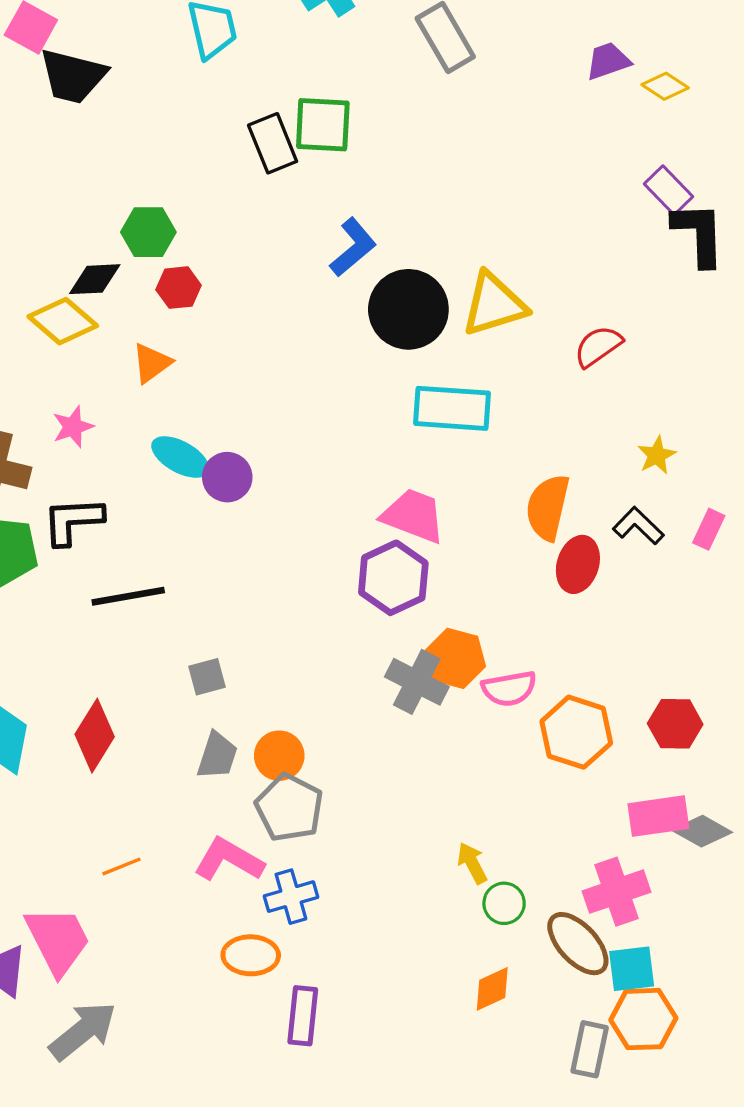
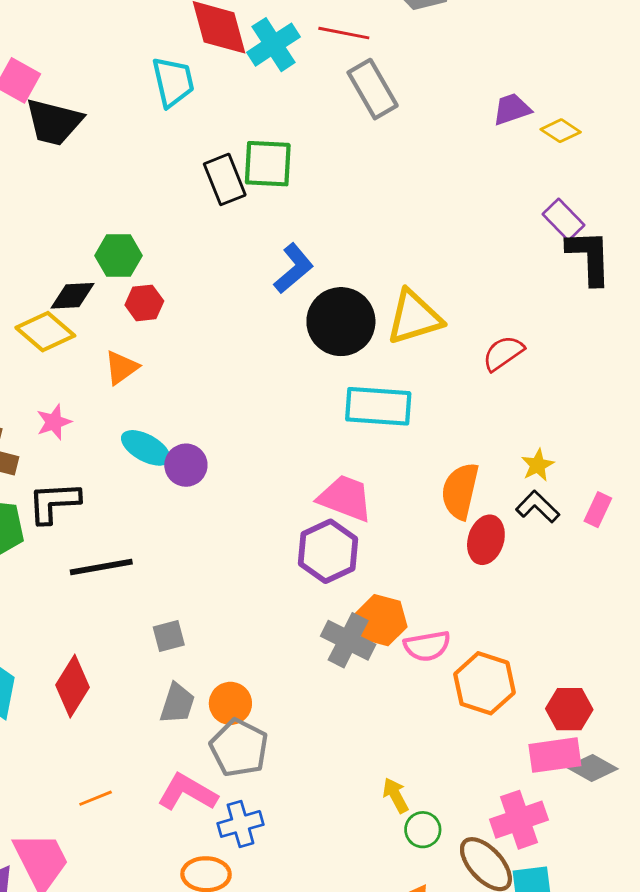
yellow star: (657, 455) -> (538, 465), moved
red hexagon: (675, 724) -> (569, 709), moved

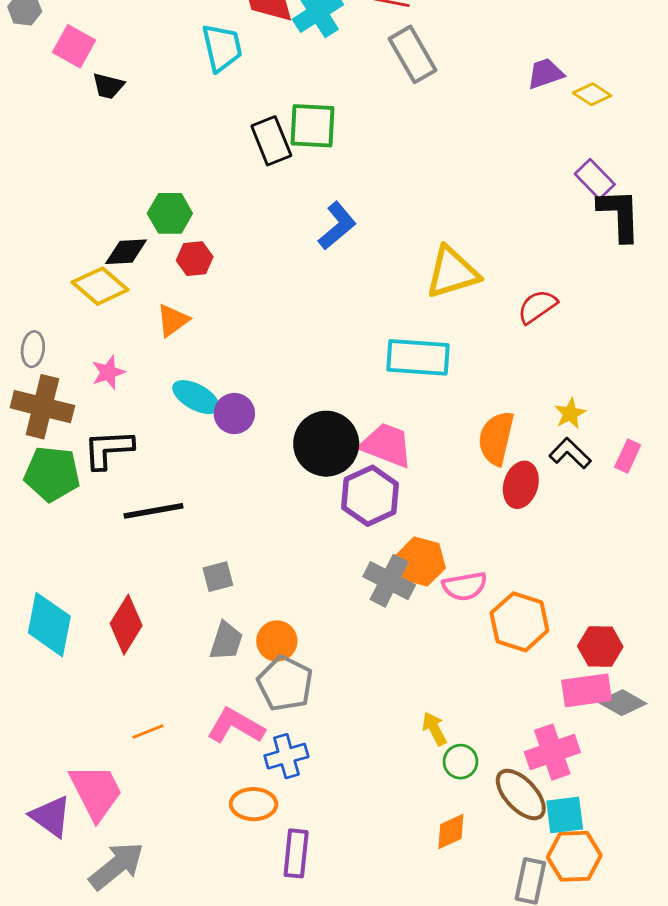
black trapezoid: (54, 122) -> (108, 86), size x0.6
black circle: (341, 322) -> (326, 444), moved

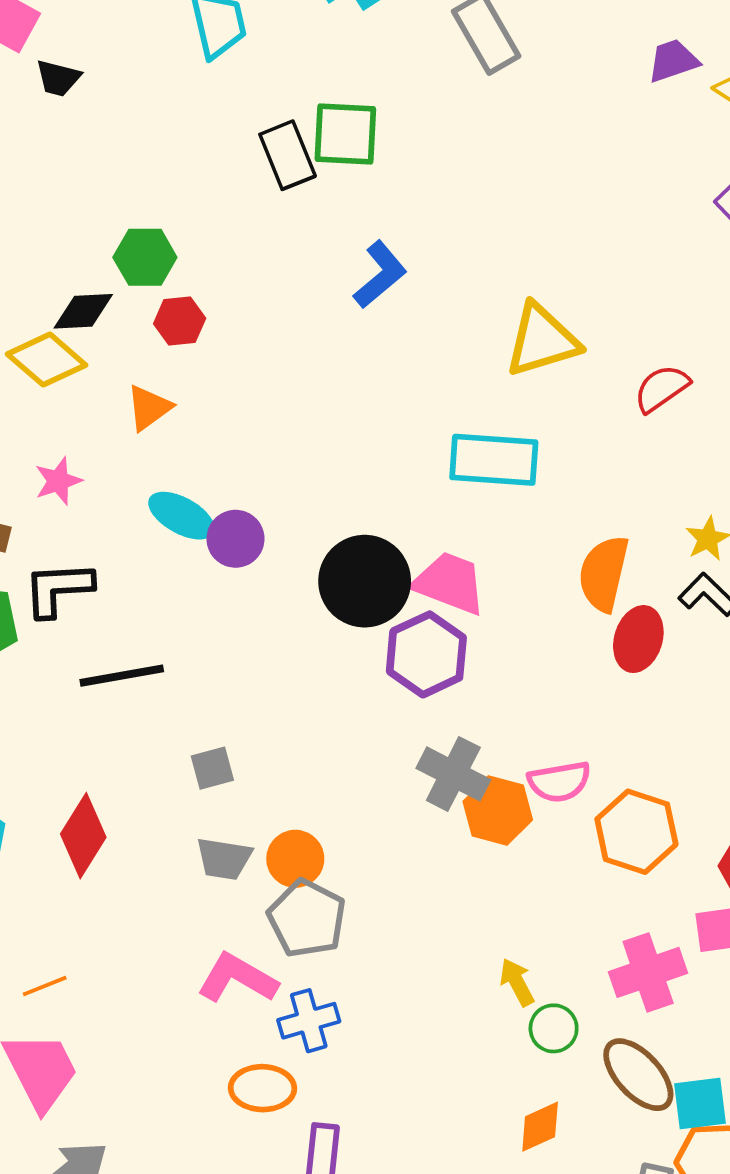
orange hexagon: (421, 562) -> (498, 811), moved
gray trapezoid: (226, 641) -> (224, 859), turned 81
orange line: (148, 731) -> (45, 986), moved
pink cross: (552, 752) -> (648, 972), moved

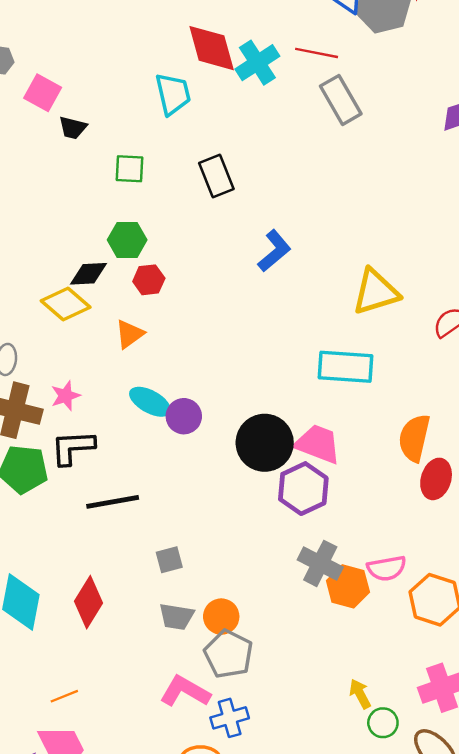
green square: (345, 134) -> (129, 169), moved, size x0.7
pink star: (58, 481) -> (66, 396), moved

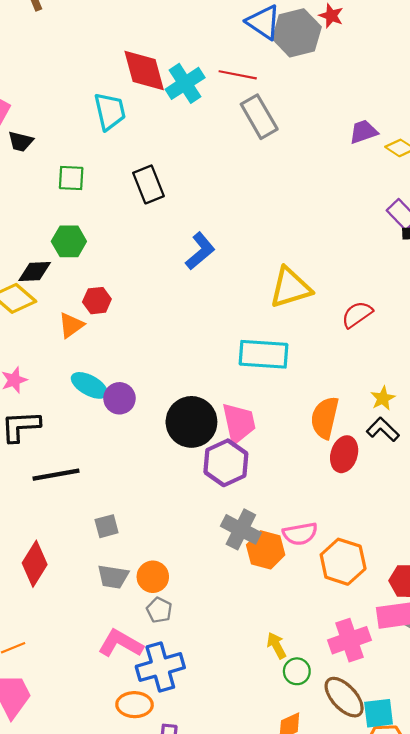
red hexagon: (149, 280) -> (97, 301), moved
pink trapezoid: (318, 444) -> (239, 423), turned 57
gray pentagon: (228, 654) -> (159, 610), size x0.6
blue cross: (230, 718) -> (160, 667), size x1.4

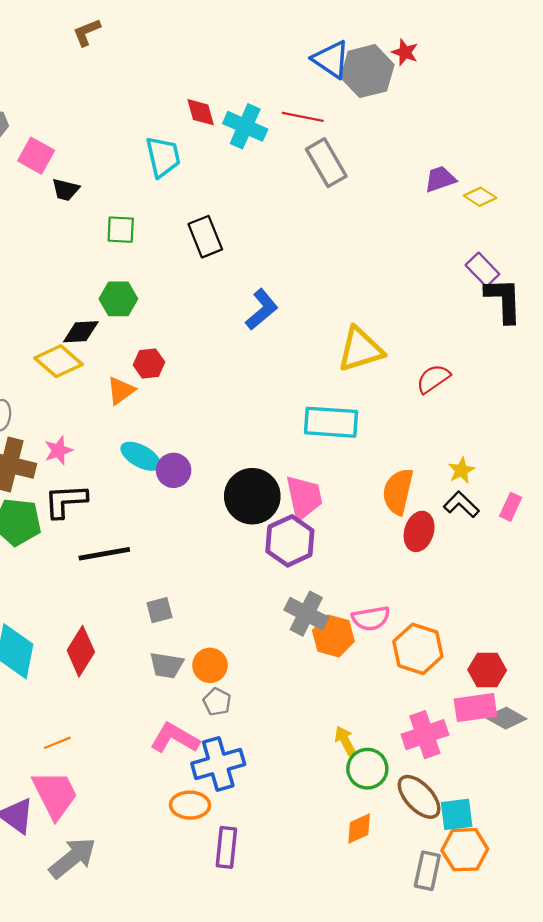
red diamond: (144, 71) -> (201, 112), size x0.6
cyan cross: (185, 83) -> (245, 126), turned -33
green circle: (297, 671) -> (367, 769), size x1.4

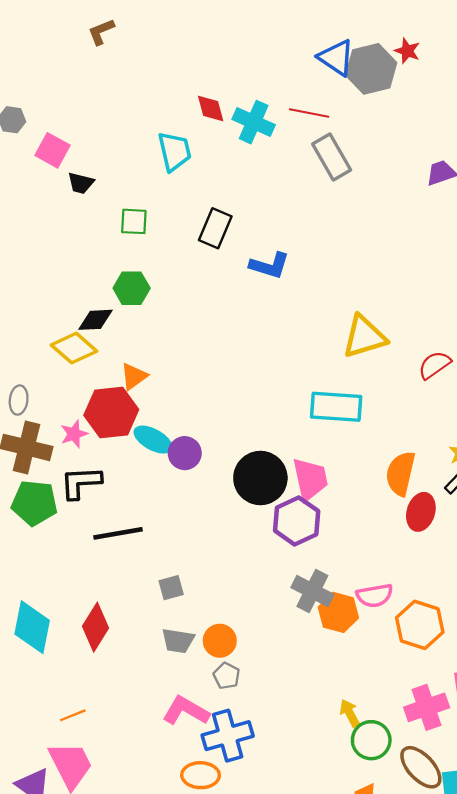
black rectangle: (205, 237) -> (215, 228), turned 45
blue L-shape: (262, 309) -> (269, 266), moved, turned 57
red hexagon: (149, 364) -> (111, 412), moved, size x1.8

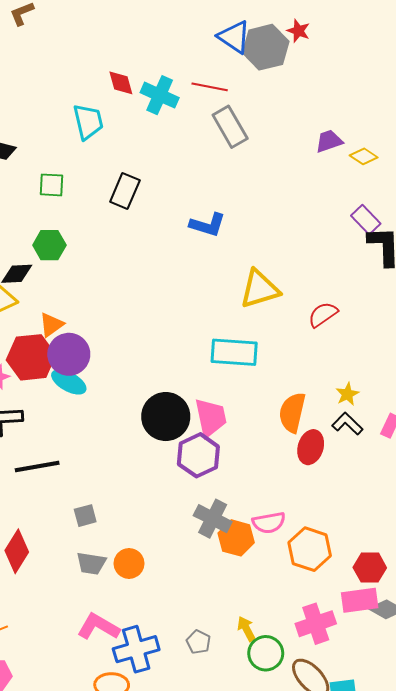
blue L-shape: (269, 266) -> (208, 225), moved
purple circle: (185, 453) -> (69, 354), moved, size x1.4
gray pentagon: (227, 676) -> (198, 642), moved

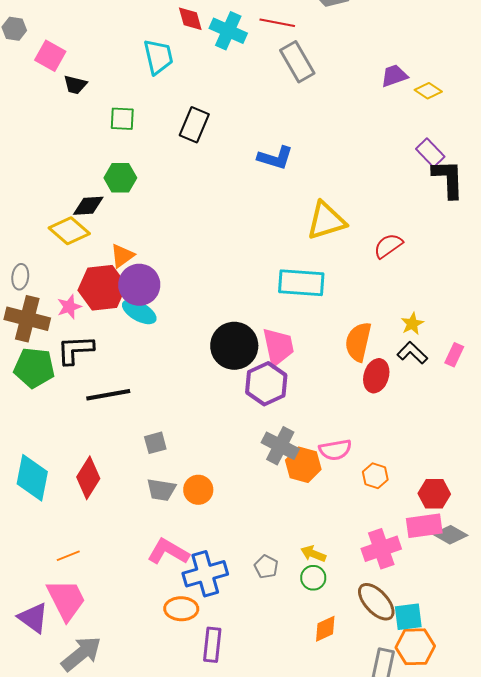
orange hexagon: (310, 549) -> (375, 476), size x0.6
yellow arrow: (246, 629) -> (313, 554), turned -40
green circle: (266, 653) -> (313, 578), moved, size x0.7

